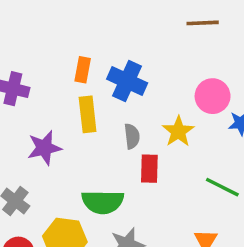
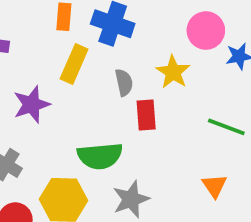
yellow rectangle: (88, 114) -> (74, 64), turned 36

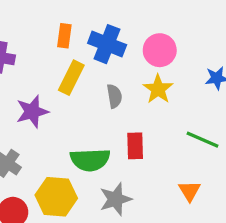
pink circle: (206, 31) -> (160, 50), moved
red rectangle: (146, 115) -> (135, 146), moved

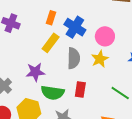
gray semicircle: (114, 96) -> (74, 58), size x1.5
purple star: (32, 112) -> (35, 72), moved

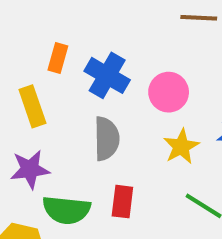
yellow rectangle: (51, 43) -> (32, 106), moved, turned -54
yellow star: (100, 59) -> (181, 146), moved

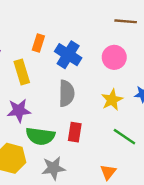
pink circle: (169, 92) -> (114, 57), moved

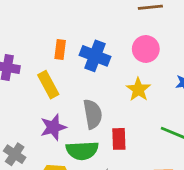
gray semicircle: (66, 93) -> (93, 114), moved
yellow star: (112, 100) -> (138, 89), moved

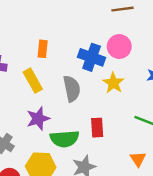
blue cross: (95, 56) -> (92, 57), moved
gray semicircle: (93, 114) -> (72, 89), moved

